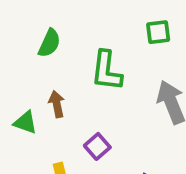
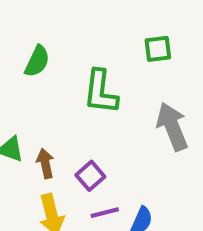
brown arrow: (57, 104) -> (45, 163), moved

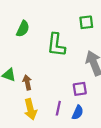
purple square: (90, 176) -> (80, 89), moved, turned 32
purple line: (105, 213) -> (58, 108), turned -64

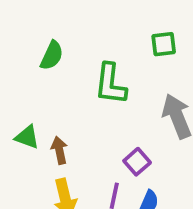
purple square: (80, 89) -> (137, 162), moved, turned -32

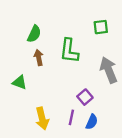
brown arrow: (59, 150) -> (39, 58), moved

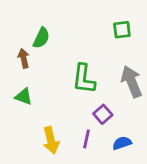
green L-shape: (69, 51) -> (84, 79), moved
brown arrow: (39, 58) -> (24, 58), moved
blue semicircle: (92, 122) -> (122, 143), moved, turned -133

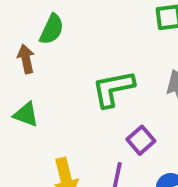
green L-shape: (84, 79) -> (113, 89), turned 72

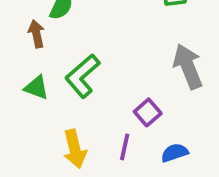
green L-shape: (113, 89) -> (82, 76), moved, turned -30

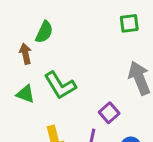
green L-shape: (82, 76) -> (60, 85), turned -80

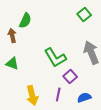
green square: (129, 23) -> (84, 15), turned -32
green L-shape: (60, 85) -> (55, 58), moved

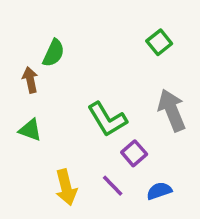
purple line: (58, 95) -> (113, 186), turned -56

